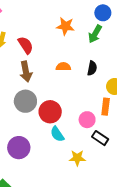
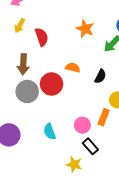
brown arrow: (26, 72) -> (23, 64), moved
red circle: (50, 112) -> (52, 84), moved
yellow star: (77, 158) -> (74, 164), moved

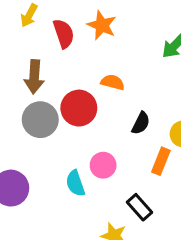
orange star: (85, 29) -> (102, 25), moved
black semicircle: (100, 76) -> (141, 123), moved
pink circle: (82, 125) -> (103, 165), moved

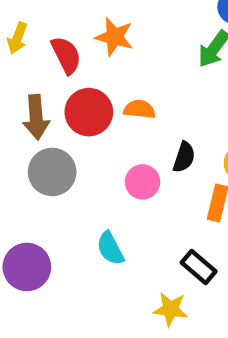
red circle: (79, 108) -> (89, 112), moved
pink circle: (103, 165) -> (143, 182), moved

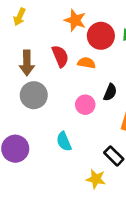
red semicircle: (66, 55) -> (60, 56), moved
red circle: (89, 112) -> (101, 36), moved

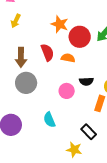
black semicircle: (110, 92) -> (86, 81), turned 64

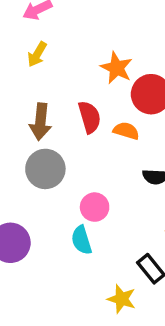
pink circle: (67, 91) -> (95, 207), moved

